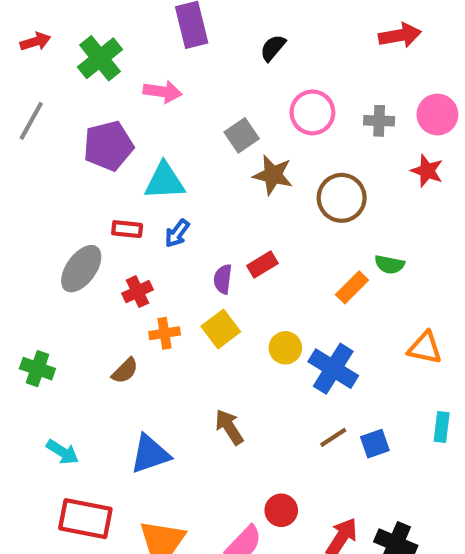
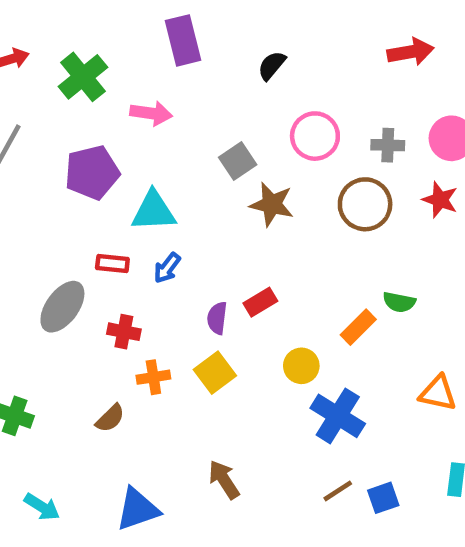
brown circle: (342, 198) -> (365, 204), moved
red cross: (137, 292) -> (124, 332), turned 36
yellow circle: (285, 348) -> (301, 366), moved

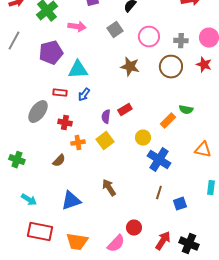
gray square: (238, 161) -> (115, 30), moved
brown line: (338, 491) -> (159, 193), turned -40
blue square: (383, 498) -> (180, 204), moved

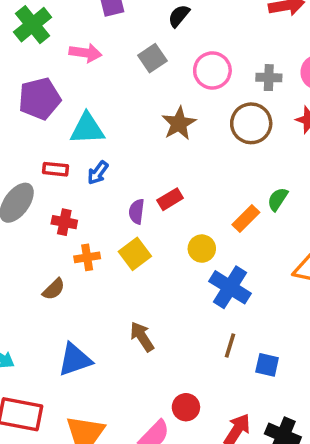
brown star: (130, 67) -> (179, 123), turned 30
green semicircle: (186, 110) -> (278, 199), turned 112
blue square: (180, 204) -> (267, 365), turned 32

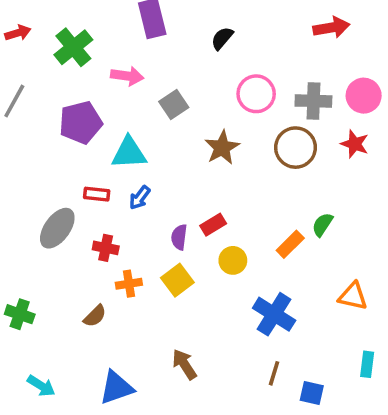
gray square: (152, 58) -> (174, 105), moved
gray cross: (269, 78) -> (313, 101), size x1.4
yellow circle: (202, 249) -> (233, 260), moved

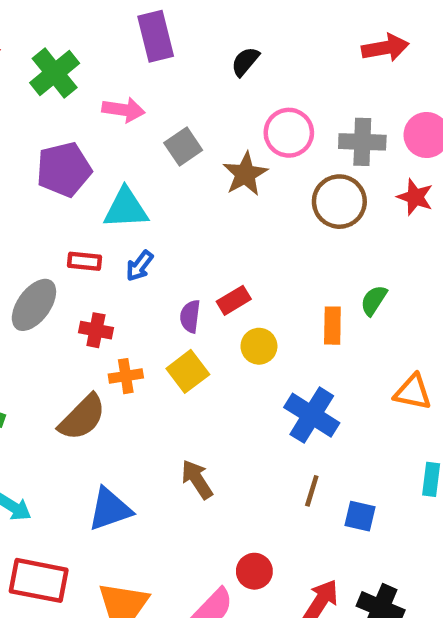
brown star: (222, 148) -> (245, 174), moved
orange rectangle: (290, 244) -> (332, 326), turned -44
brown semicircle: (95, 316) -> (82, 417), size x1.6

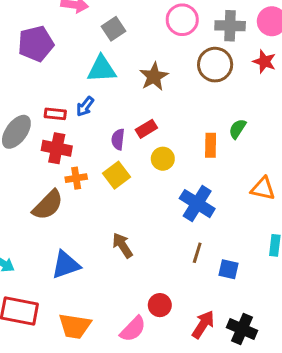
brown star: (245, 174) -> (154, 77), moved
cyan triangle: (126, 208) -> (102, 69), moved
red rectangle: (84, 261) -> (55, 114), moved
red cross: (96, 330) -> (57, 148), size x1.4

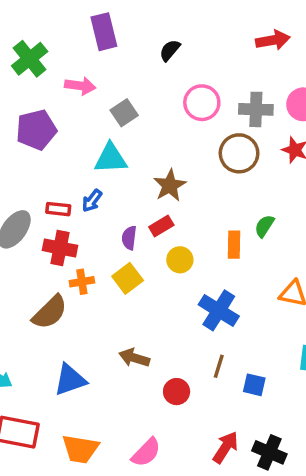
brown star: (154, 77) -> (170, 185), moved
brown arrow: (122, 245) -> (134, 358), turned -40
red circle: (160, 305) -> (177, 392), moved

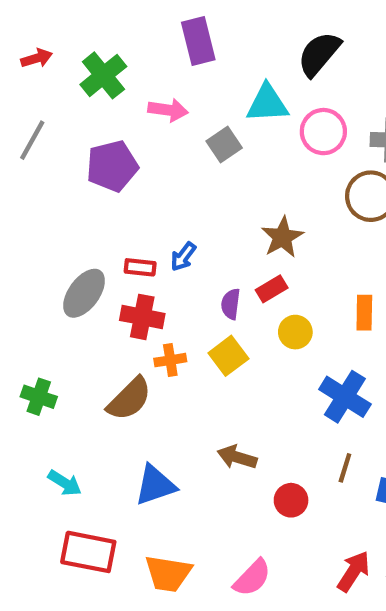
black semicircle: (170, 50) -> (319, 54), moved, size x1.6
cyan triangle: (111, 158) -> (267, 103), moved

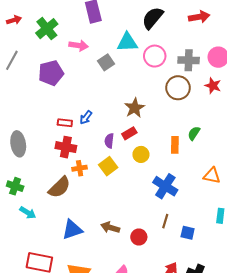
gray ellipse: (84, 293) -> (18, 144), moved, turned -45
brown arrow: (237, 457) -> (110, 227), moved
cyan arrow: (65, 483) -> (28, 213), moved

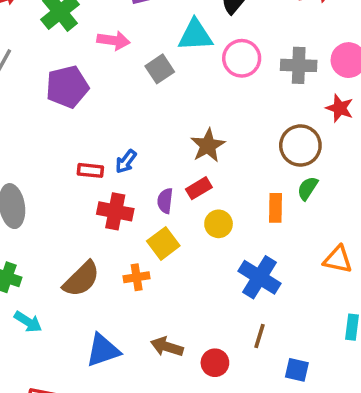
brown circle: (178, 88) -> (300, 146), moved
red cross: (66, 147) -> (115, 211), moved
orange cross: (80, 168) -> (137, 277), moved
blue square: (188, 233) -> (297, 370), moved

